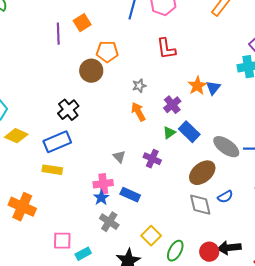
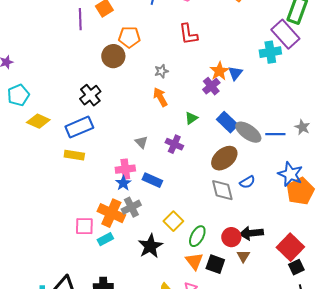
purple cross: (172, 105) -> (211, 86), moved
blue rectangle: (189, 132) -> (227, 122), moved
orange cross: (22, 207) -> (111, 213), moved
gray cross: (109, 222) -> (131, 207), turned 30

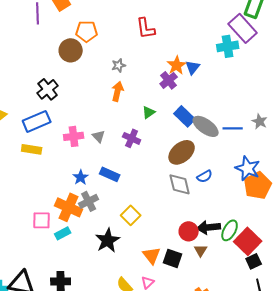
orange arrow: (160, 97) -> (118, 91), turned 42
pink cross: (125, 169) -> (74, 136), moved
green ellipse: (197, 236) -> (230, 230), moved

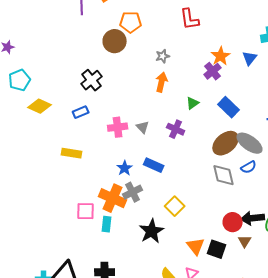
blue triangle: (193, 67) -> (250, 58), moved
blue rectangle: (37, 121) -> (81, 112), size x0.6
gray ellipse: (206, 126) -> (250, 143), moved
yellow rectangle: (32, 149) -> (72, 153), moved
cyan rectangle: (63, 233) -> (107, 224), turned -56

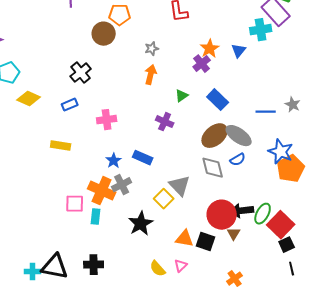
gray triangle: (143, 127) -> (180, 186), moved, size x1.6
red circle: (233, 222) -> (222, 215), size x1.5
orange triangle: (196, 246) -> (185, 239), turned -42

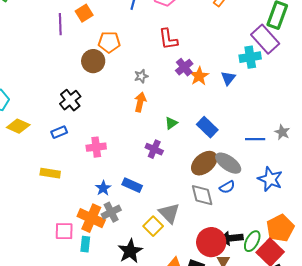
purple cross: (202, 64) -> (184, 67), moved
orange pentagon: (291, 169) -> (280, 228), moved

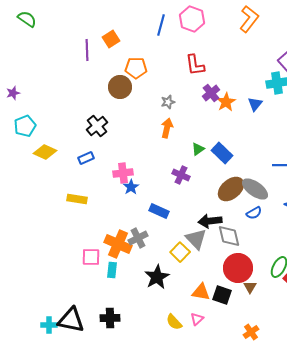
blue rectangle: (207, 127) -> (222, 153), moved
blue star: (103, 188) -> (131, 187), moved
gray diamond: (202, 195) -> (229, 236), moved
black arrow: (231, 238) -> (210, 221), moved

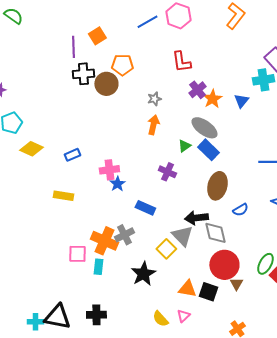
blue line: (161, 25) -> (147, 22), turned 45
black cross: (97, 126) -> (83, 74), moved, turned 35
brown ellipse: (231, 189) -> (217, 186), turned -36
gray ellipse: (255, 189) -> (204, 128), moved

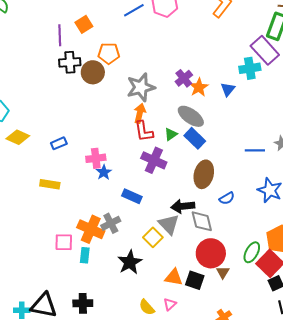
red L-shape: (181, 62) -> (144, 131), moved
gray star: (154, 99) -> (141, 87), size x2.0
purple cross: (167, 172) -> (154, 160), size x1.4

